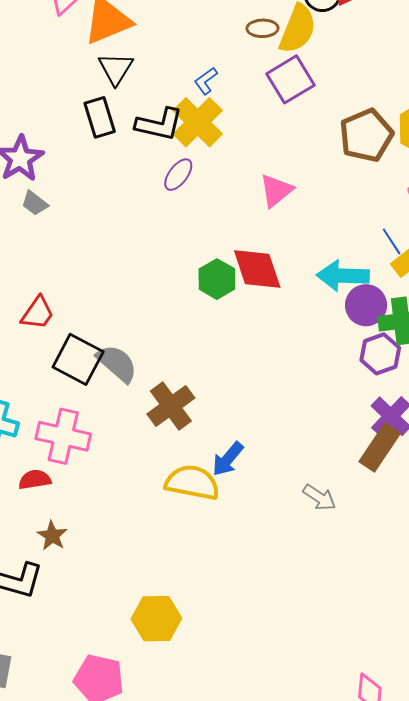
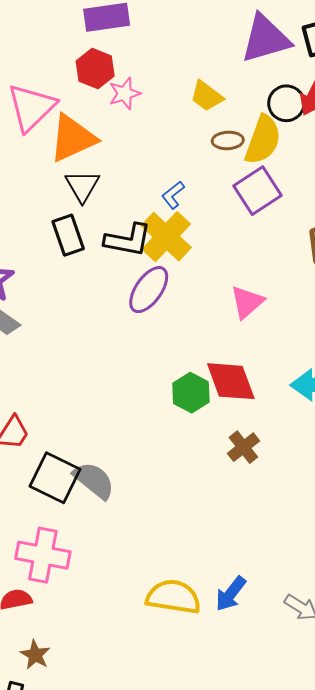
purple ellipse: (178, 175) -> (149, 290), size x1.4
brown cross: (171, 406) -> (243, 447), moved, size x0.7
blue arrow: (228, 459) -> (231, 594), moved

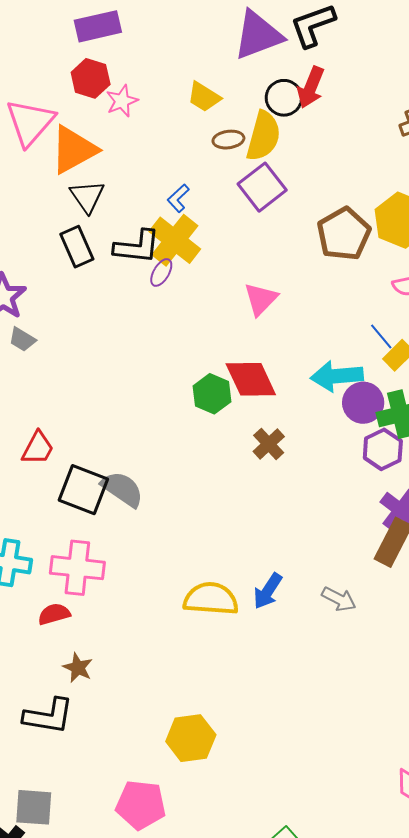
purple ellipse: (149, 290) -> (161, 272), moved, size x0.6

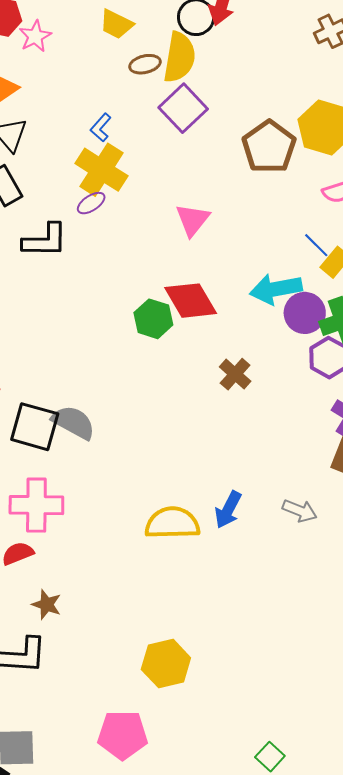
black L-shape: (137, 247) -> (45, 240), moved
purple ellipse: (161, 272) -> (91, 203), turned 32
brown cross: (269, 444) -> (235, 374), moved

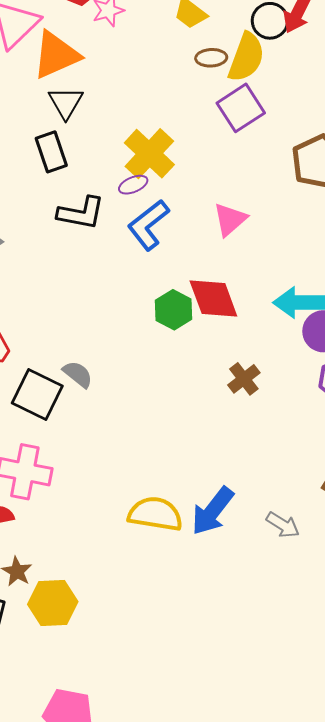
blue L-shape: (101, 128) -> (148, 225), moved, size x1.8
gray semicircle: (73, 422) -> (78, 374), moved, size x0.7
blue arrow: (228, 510) -> (213, 511), size x1.4
yellow hexagon: (166, 664) -> (53, 603), moved

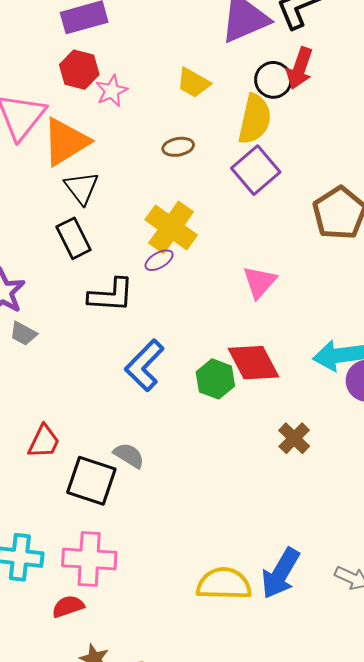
brown ellipse: (211, 58) -> (178, 147), moved
blue L-shape: (148, 225) -> (144, 365), moved

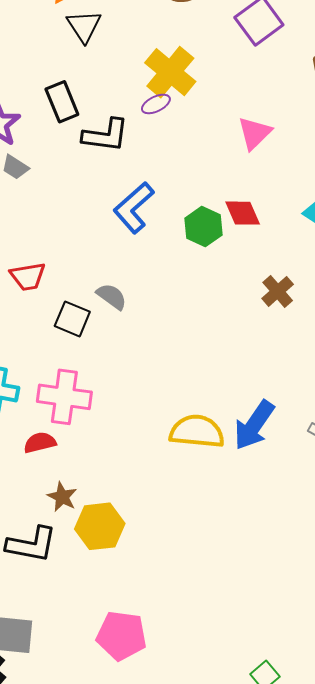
black rectangle: (74, 238) -> (62, 102), moved
red diamond: (253, 363) -> (243, 213), size x0.7
red trapezoid: (44, 442) -> (28, 276), turned 51
black square: (91, 481) -> (72, 319), size x0.7

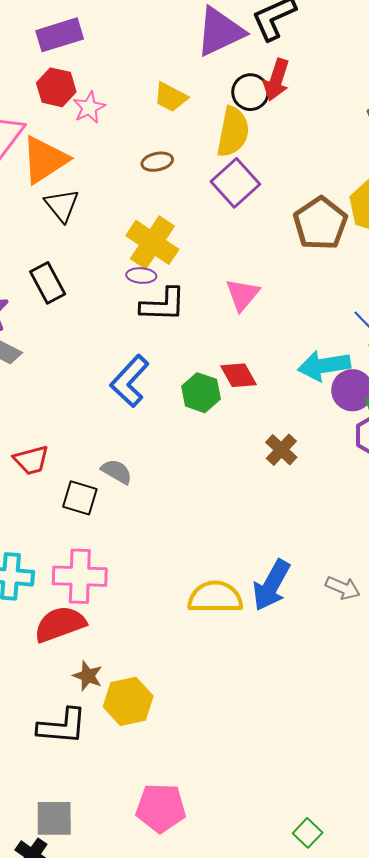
purple ellipse: (156, 104) -> (141, 276), turned 36
black L-shape: (106, 135) -> (163, 305), moved
red semicircle: (40, 443) -> (60, 624), size x1.6

